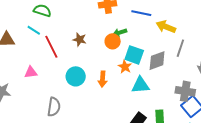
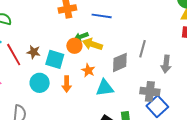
yellow arrow: (166, 27) -> (92, 44), moved
brown star: (80, 40) -> (34, 52), moved
cyan square: (134, 55) -> (55, 59), moved

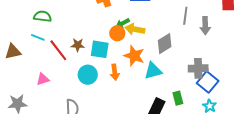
gray line: (143, 49) -> (185, 16), moved
gray arrow: (166, 64) -> (205, 26), moved
orange star: (88, 70) -> (134, 56), size x1.5

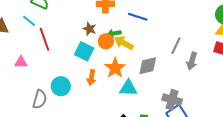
brown star: (78, 45) -> (90, 29), moved
cyan circle: (88, 75) -> (61, 86), moved

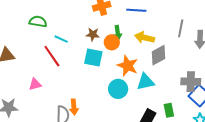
cyan line: (29, 21) -> (61, 39), moved
green arrow: (114, 33) -> (118, 33), turned -72
yellow arrow: (124, 43) -> (144, 38), moved
orange arrow: (91, 78) -> (74, 107), moved
cyan circle: (61, 86) -> (118, 89), moved

